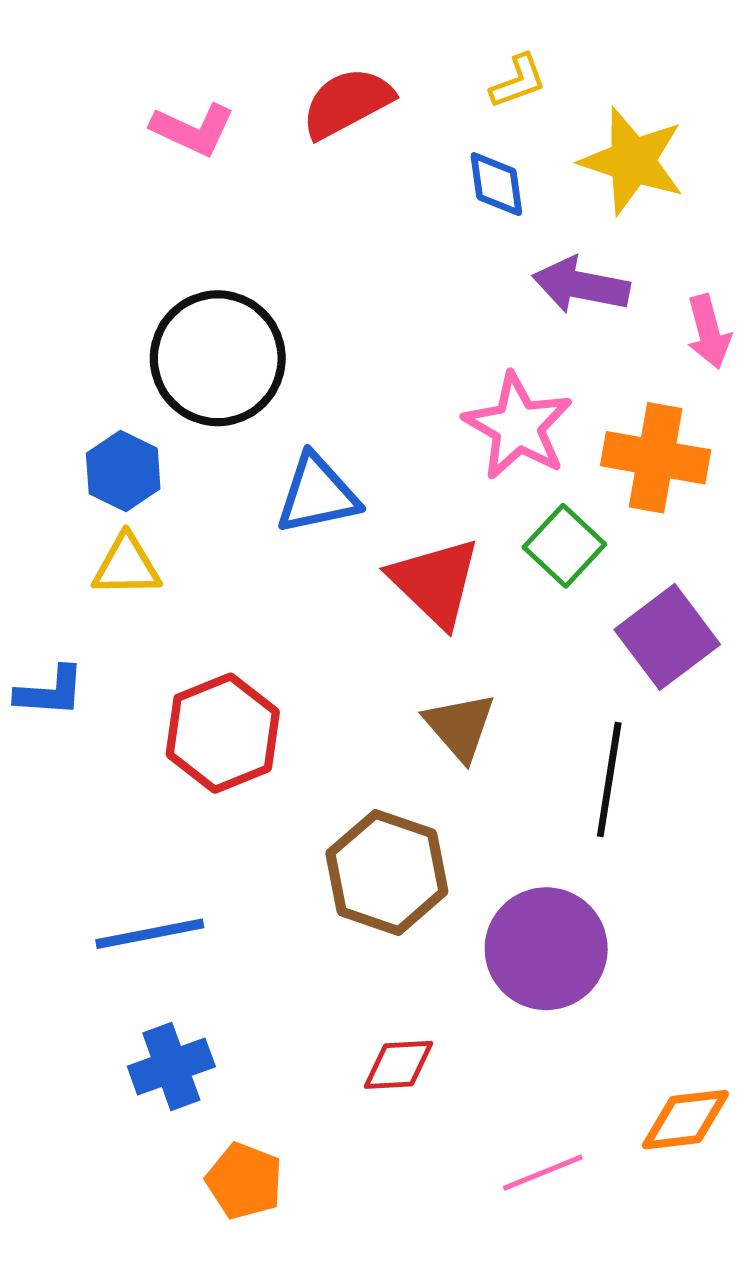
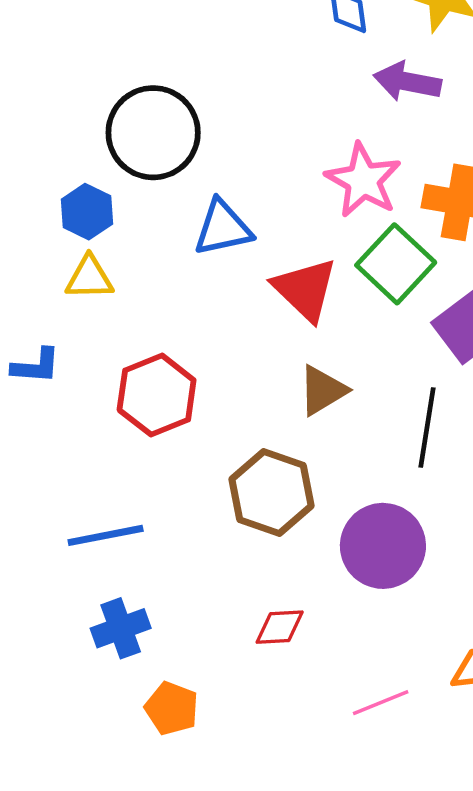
green square: (564, 546) -> (396, 264), size x1.4
brown triangle: (460, 726) -> (323, 390), turned 40

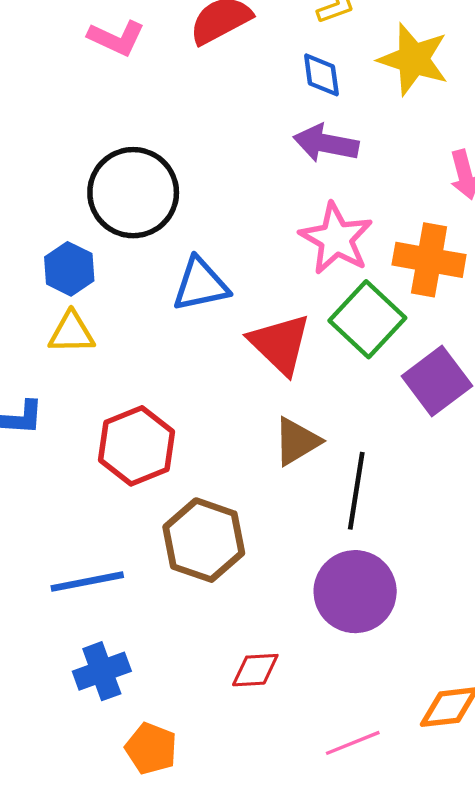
purple arrow: (407, 82) -> (326, 143), moved
black line: (427, 427) -> (356, 491), moved
brown hexagon: (272, 492) -> (204, 540), moved

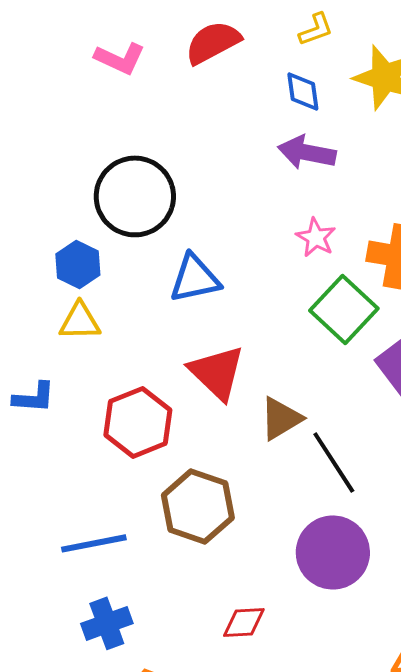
pink star: (336, 239) -> (316, 237), size x0.6
red triangle: (280, 344) -> (217, 372), moved
black line: (356, 491) -> (334, 462), turned -42

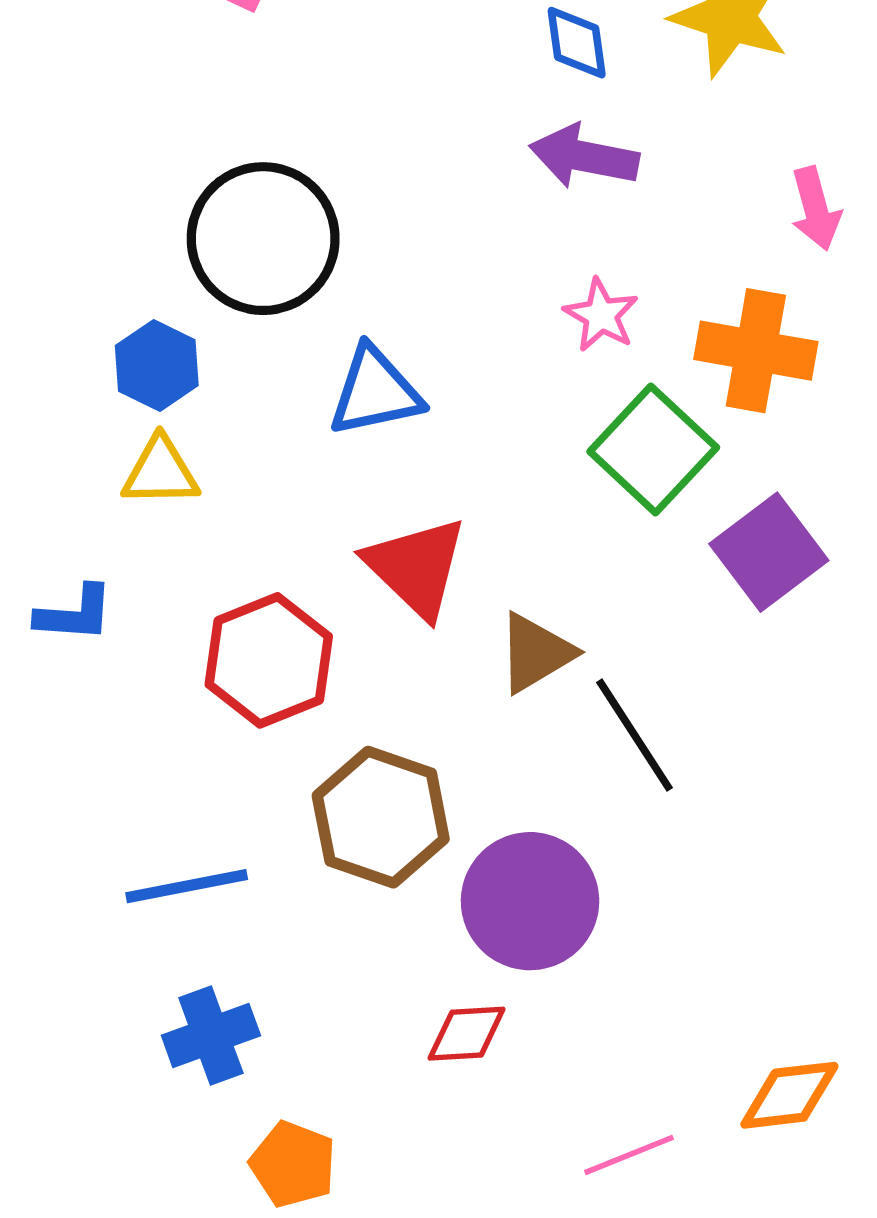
purple circle: (333, 552) -> (530, 901), moved

